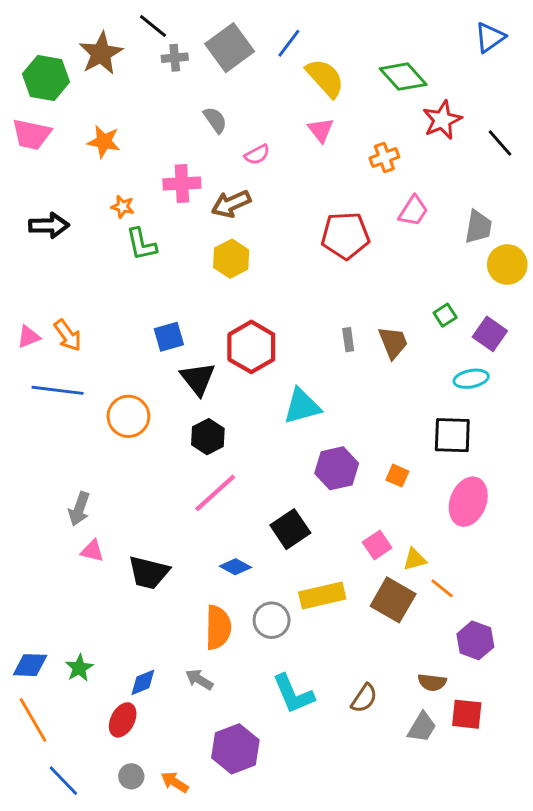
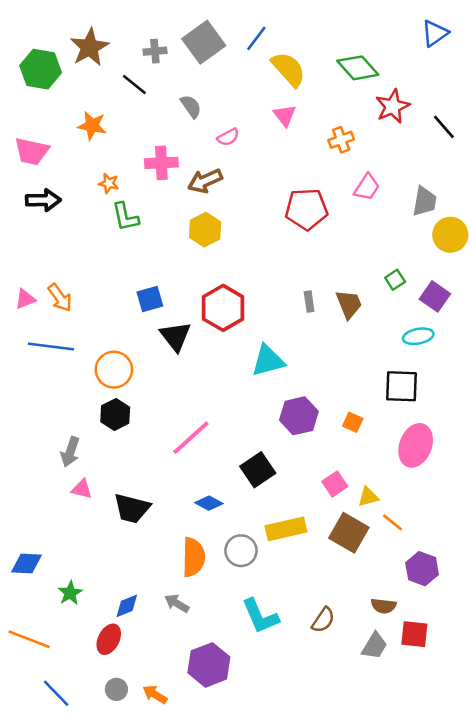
black line: (153, 26) -> (134, 85), moved
pink trapezoid: (32, 134) -> (32, 151), moved
black hexagon: (208, 437) -> (115, 415), moved
blue diamond: (30, 665) -> (27, 564), moved
orange line: (33, 720) -> (29, 639), turned -39

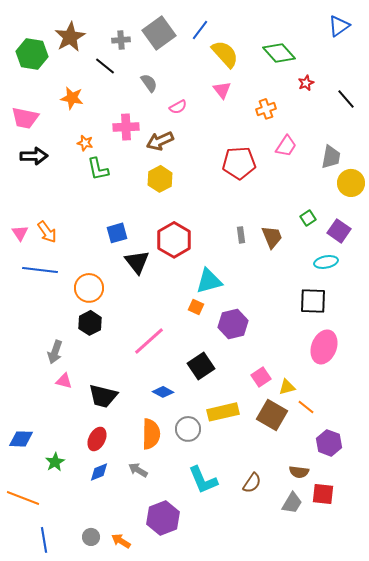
red star: (393, 106) -> (306, 83), size x0.6
pink triangle: (25, 299) -> (20, 233), turned -42
orange square: (353, 422) -> (196, 307), moved
red ellipse: (109, 639) -> (97, 439), moved
blue line: (56, 693) -> (44, 540), turned 35

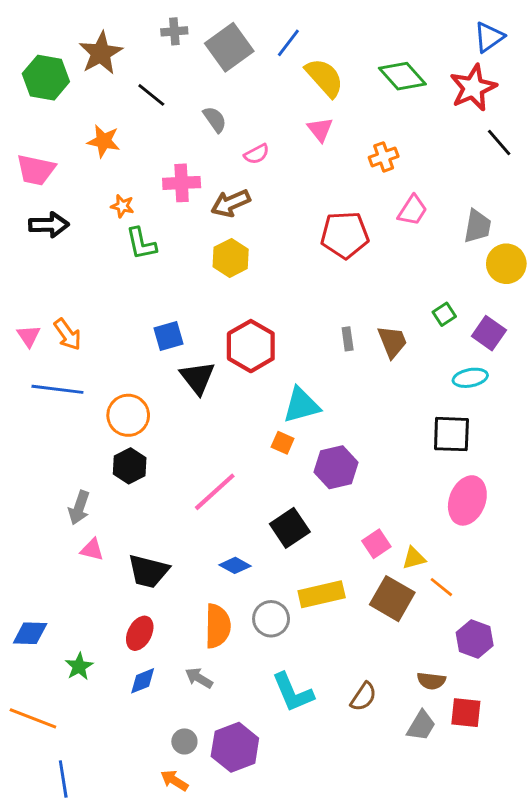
gray cross: (121, 40) -> (174, 31), moved
red star: (306, 83) -> (473, 88), moved, size x2.0
gray circle: (91, 537) -> (184, 741), moved

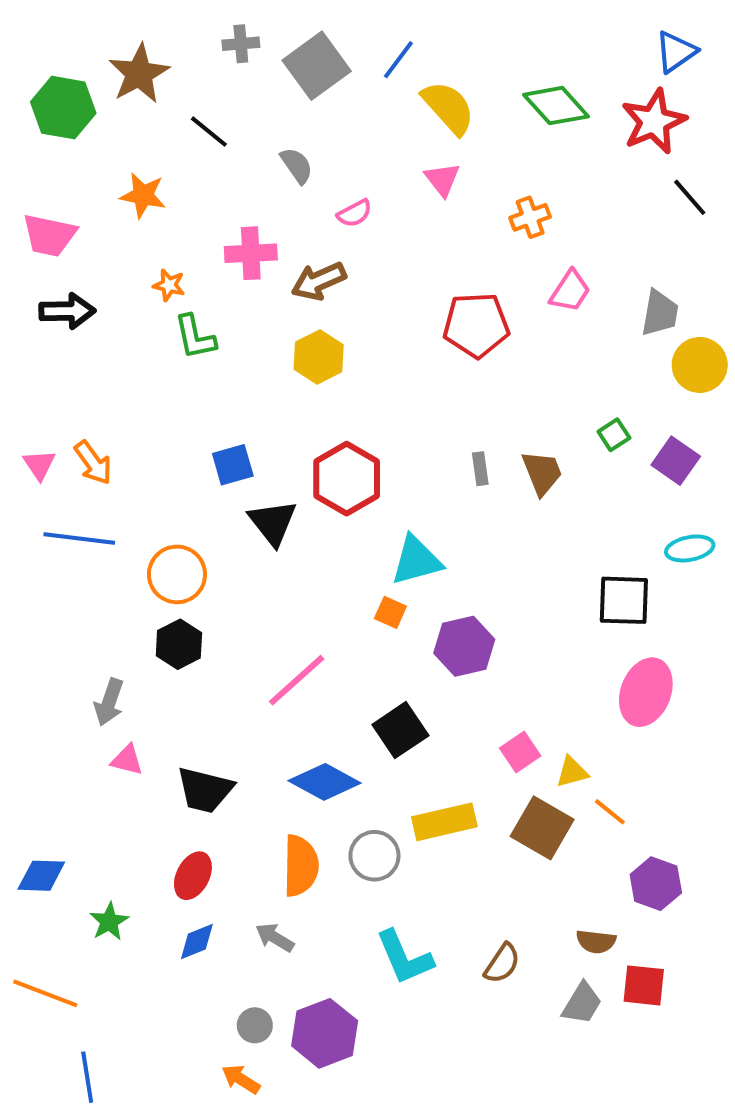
cyan ellipse: (470, 378) -> (690, 548), moved
blue diamond: (235, 565) -> (325, 782), size x1.6

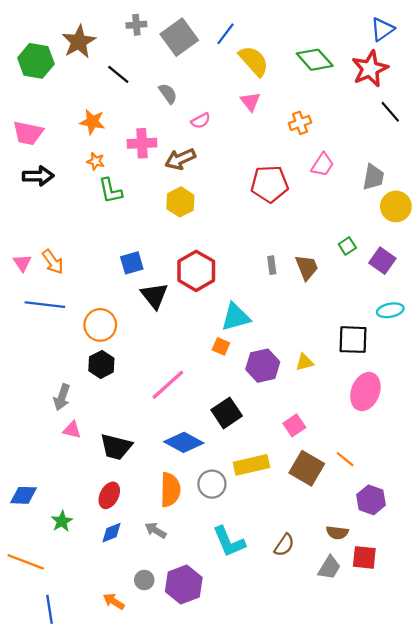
orange star: (143, 195) -> (92, 122), moved
yellow triangle: (572, 772) -> (304, 362), moved
orange arrow: (241, 1079) -> (114, 601), moved

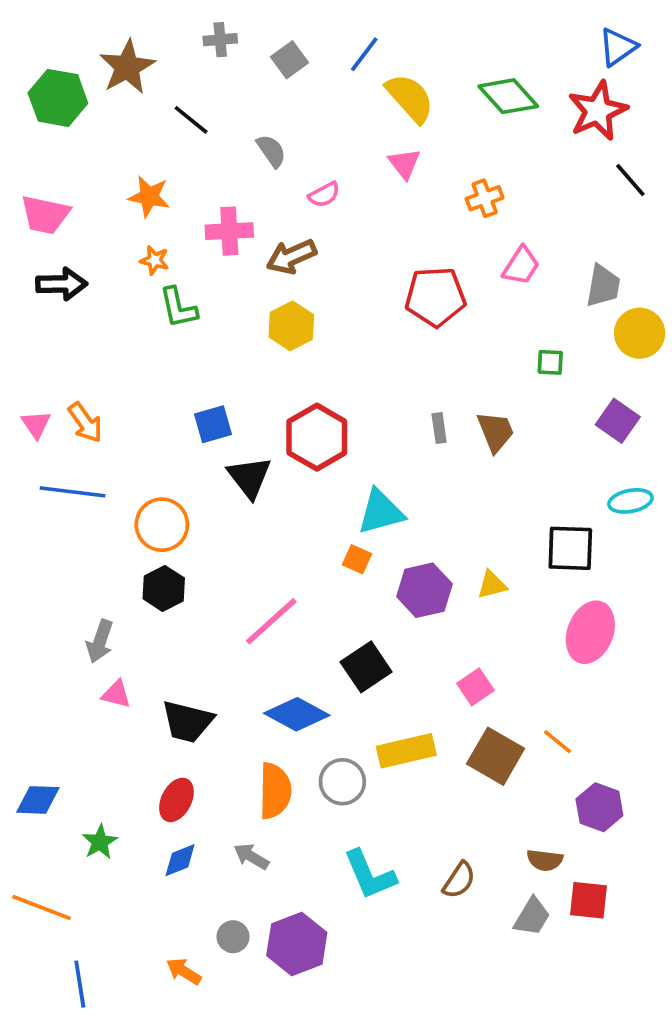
gray square: (179, 37) -> (290, 60), size x0.6
green square: (347, 246) -> (550, 362), moved, turned 36

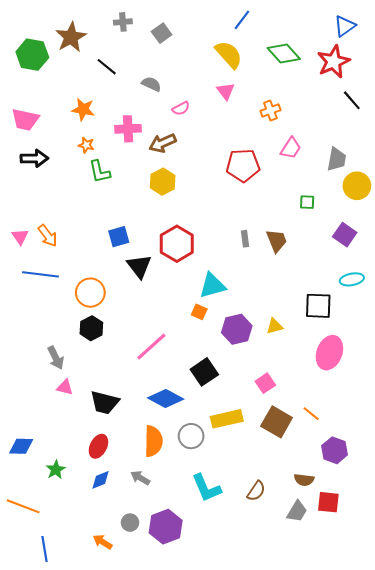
blue line: (364, 54) -> (242, 20), moved
gray semicircle: (271, 151) -> (151, 84), turned -30
gray arrow: (100, 641) -> (56, 358), turned -45

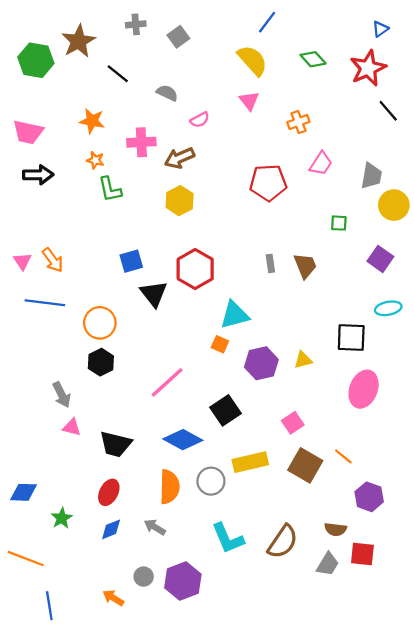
blue triangle: (345, 26) -> (380, 29), size x0.7
green diamond: (284, 53) -> (313, 59), size x0.7
brown semicircle: (256, 491) -> (283, 542), size x1.5

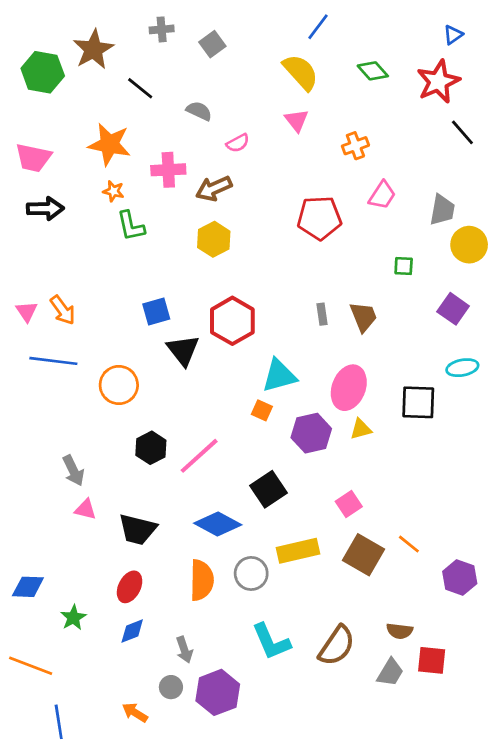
orange star: (92, 121) -> (109, 144), size x1.4
black hexagon: (101, 362) -> (151, 448), moved
pink ellipse: (364, 389) -> (349, 388), moved
purple hexagon: (369, 497) -> (460, 577), moved
gray arrow: (155, 527) -> (184, 650), moved, turned -140

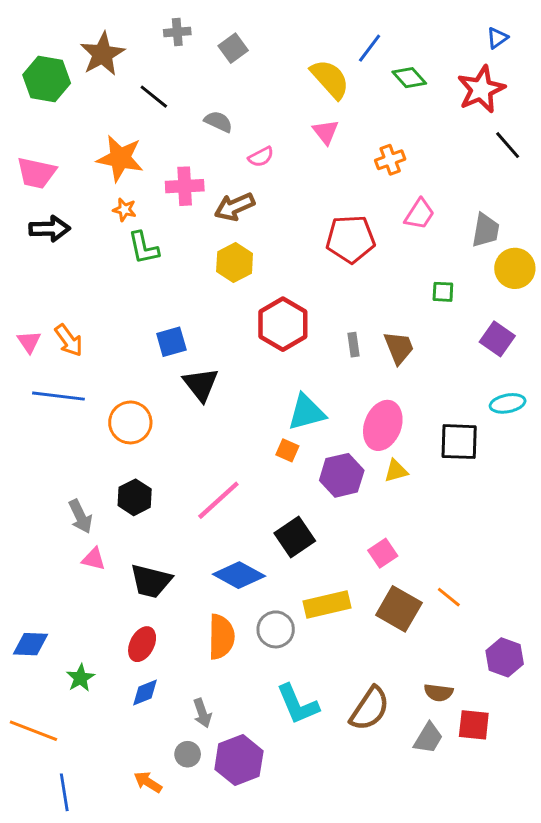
blue line: (318, 27) -> (370, 48), moved
red hexagon: (232, 321) -> (283, 324), moved
black hexagon: (151, 448) -> (135, 497), moved
purple hexagon: (460, 577) -> (505, 657), moved

